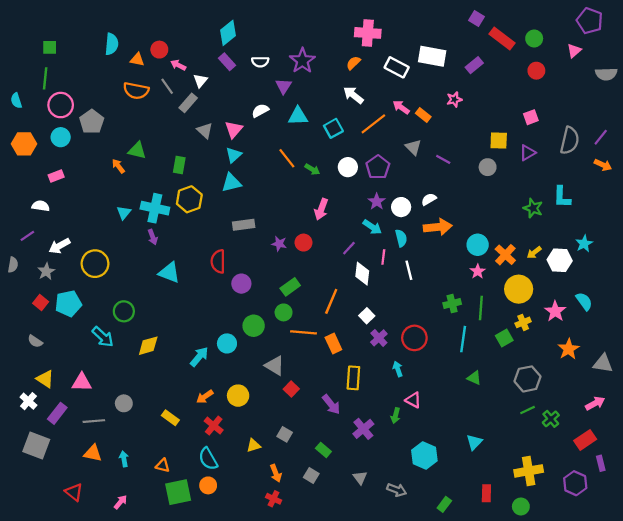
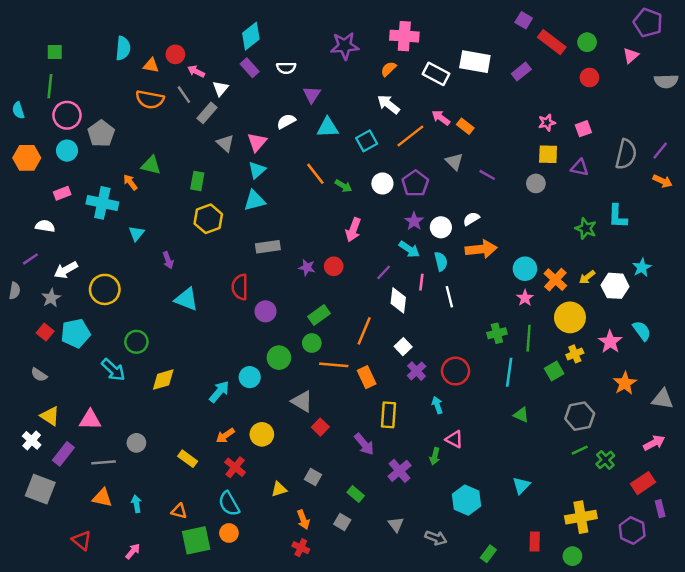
purple star: (302, 61) -> (345, 46), moved, turned 30
pink star: (454, 99) -> (547, 123), moved
purple triangle: (528, 153) -> (580, 168), turned 42
cyan cross: (155, 208) -> (102, 203), moved

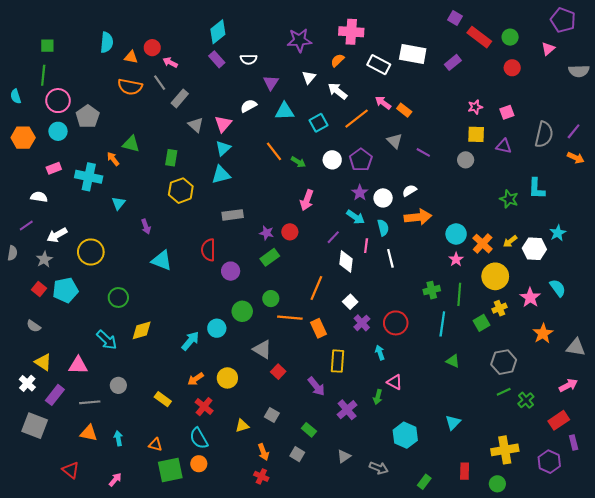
white triangle: (220, 88) -> (309, 77), moved
green rectangle: (319, 315) -> (270, 257), moved
cyan arrow: (113, 370) -> (107, 340), moved
gray triangle: (396, 524) -> (344, 456), turned 32

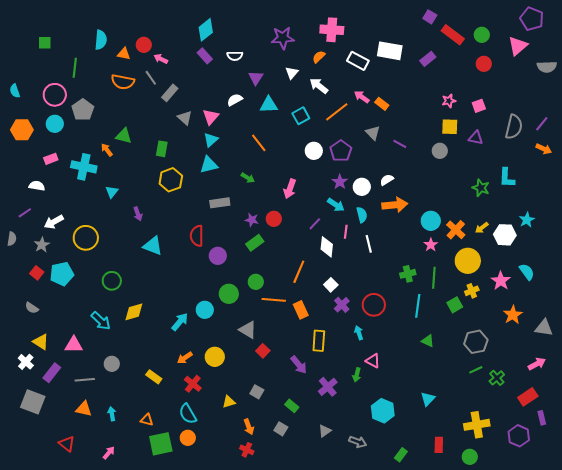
pink triangle: (548, 49) -> (518, 46), size x1.5
green line: (43, 75) -> (75, 68), moved
green arrow: (298, 162) -> (248, 178), moved

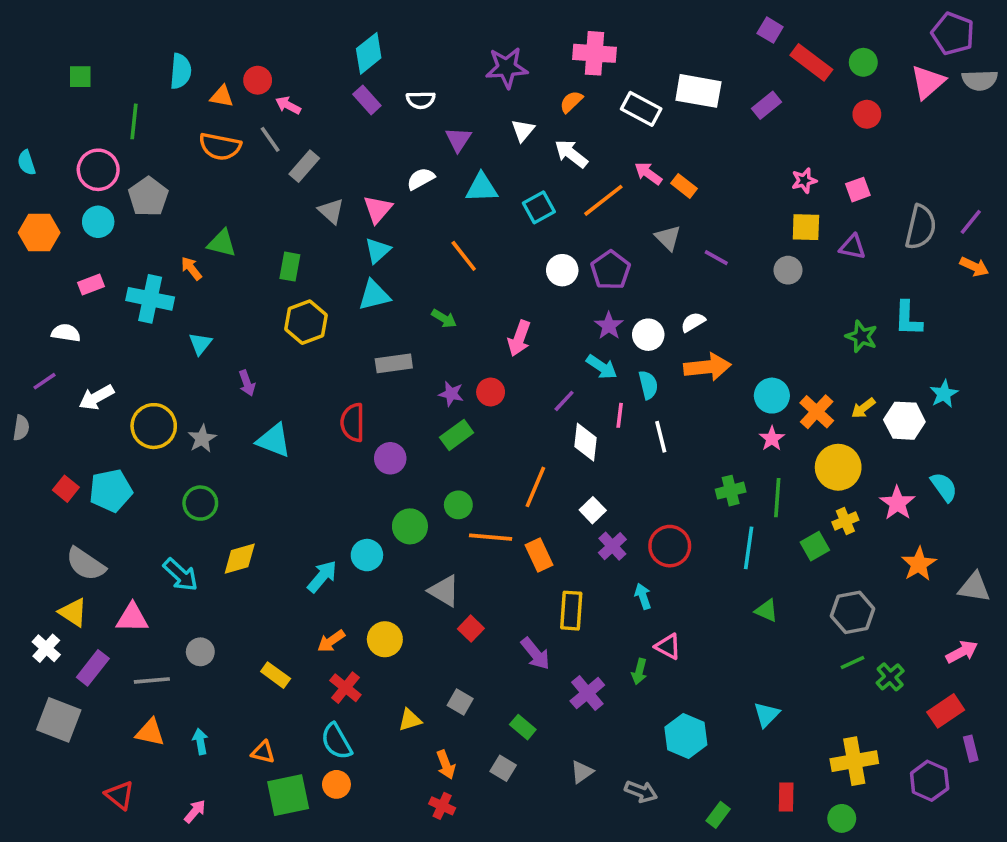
gray semicircle: (547, 67) -> (980, 80), moved
gray star: (42, 245) -> (202, 439), moved
gray semicircle: (32, 308) -> (86, 564), moved, size x1.6

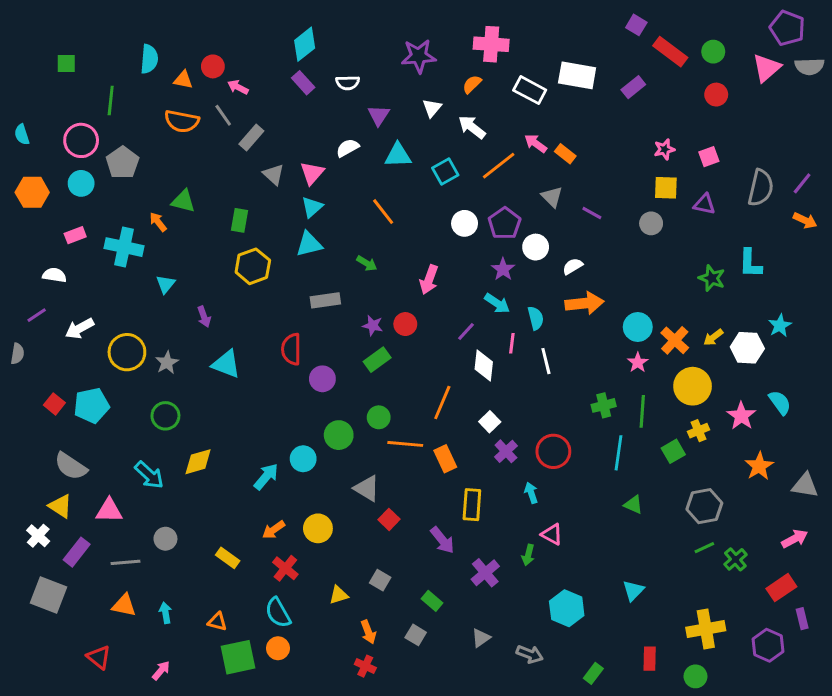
white circle: (648, 335) -> (536, 247), moved

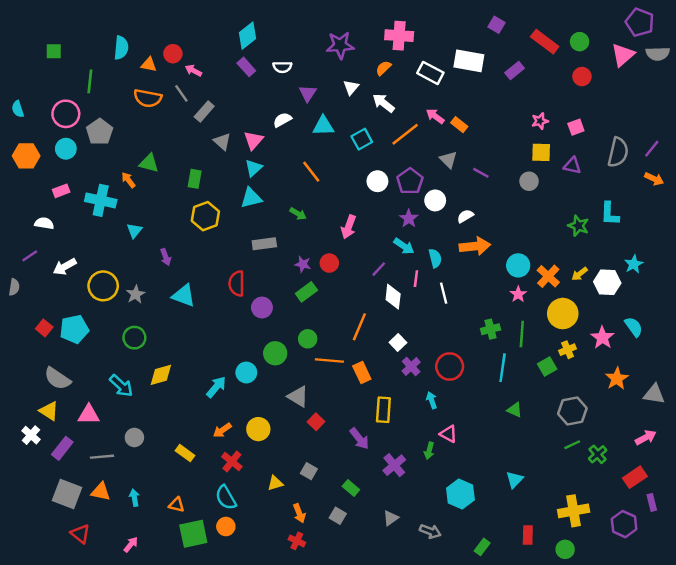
purple square: (636, 25) -> (497, 25), moved
gray square: (49, 595) -> (67, 494), moved

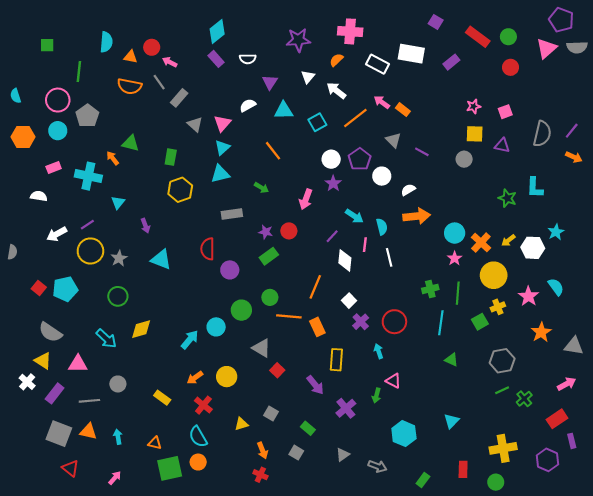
purple star: (409, 219) -> (333, 183), moved
purple line: (30, 256) -> (87, 225), moved

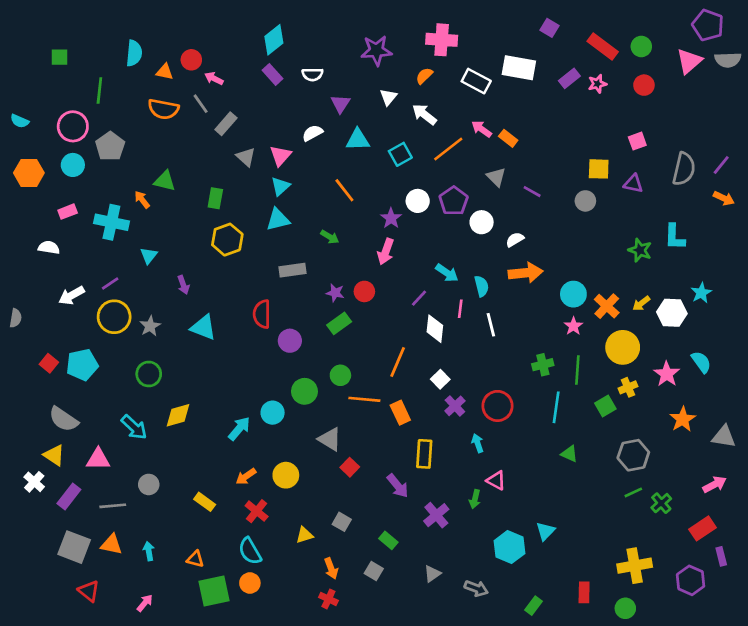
cyan semicircle: (16, 96) -> (20, 121), turned -48
pink star: (474, 106) -> (597, 84), moved
purple star: (333, 183) -> (391, 218), moved
cyan triangle: (451, 421) -> (545, 531), moved

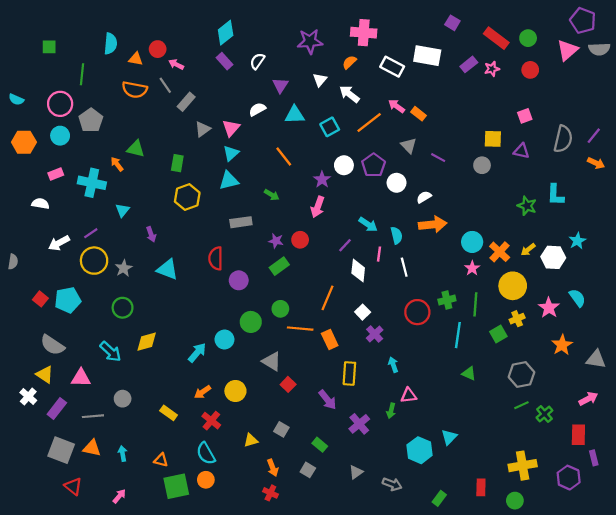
white semicircle: (312, 74) -> (257, 61), turned 126
gray triangle: (246, 157) -> (203, 129), turned 42
red circle: (498, 406) -> (417, 312), moved
pink triangle: (496, 480) -> (409, 395), turned -35
red rectangle: (703, 528) -> (578, 435), turned -55

